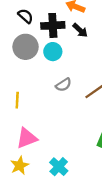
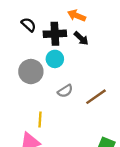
gray circle: (26, 47) -> (31, 72), moved
yellow line: (17, 100) -> (40, 120), moved

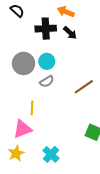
black semicircle: (29, 25) -> (17, 11), moved
cyan circle: (55, 59) -> (47, 61), moved
gray semicircle: (65, 91) -> (47, 81), moved

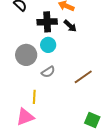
cyan circle: (47, 61) -> (48, 45), moved

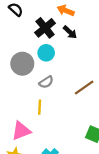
black cross: (47, 22) -> (45, 28), turned -36
yellow line: (34, 97) -> (40, 107), moved

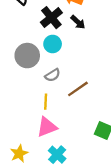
brown line: (84, 88) -> (78, 89), moved
pink triangle: (21, 131) -> (47, 127), moved

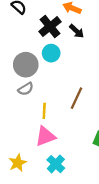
gray semicircle: (53, 75) -> (26, 89), moved
brown line: (78, 89) -> (77, 98), turned -30

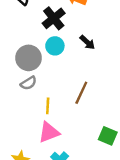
black arrow: (77, 31) -> (87, 42), moved

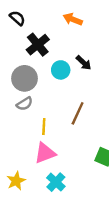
black cross: (54, 18) -> (38, 45), moved
cyan circle: (55, 46) -> (61, 70), moved

